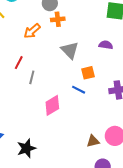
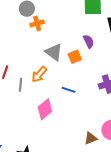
orange arrow: (32, 31) -> (39, 74), moved
purple semicircle: (106, 45) -> (89, 41), turned 64
orange square: (88, 73) -> (75, 57), moved

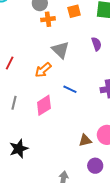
orange square: (75, 57) -> (74, 11), moved
gray line: (20, 85) -> (14, 103), moved

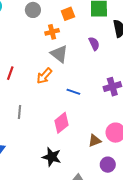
orange cross: (48, 19) -> (52, 32), moved
pink diamond: (44, 105) -> (62, 123), moved
black star: (19, 149) -> (52, 157), moved, turned -30

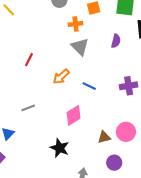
purple semicircle: (94, 44) -> (116, 41), turned 32
orange arrow: (44, 76) -> (61, 77), moved
gray line: (19, 112) -> (28, 108), moved, turned 56

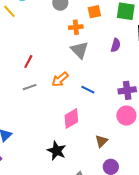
gray line: (28, 108) -> (30, 87), moved
pink circle: (126, 132) -> (126, 116), moved
brown triangle: (104, 137) -> (101, 141), turned -32

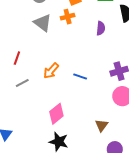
orange cross: (76, 27) -> (68, 17), moved
gray triangle: (80, 50) -> (43, 23), moved
pink diamond: (71, 119) -> (56, 114), moved

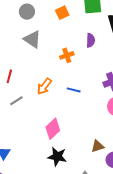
orange cross: (68, 17) -> (67, 55), moved
brown triangle: (102, 125) -> (97, 146), moved, turned 40

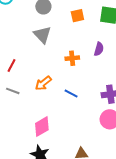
gray line: (16, 101) -> (13, 91), turned 40

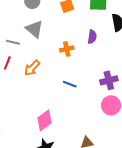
orange arrow: (43, 83) -> (32, 68), moved
gray line: (13, 91) -> (13, 42), moved

